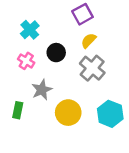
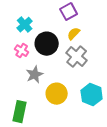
black circle: (56, 53) -> (47, 44), size x1.5
green rectangle: (18, 110) -> (20, 112), moved, size x1.5

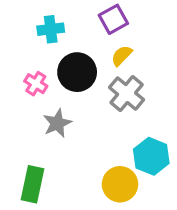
cyan cross: (25, 25) -> (51, 29), moved, turned 35
yellow circle: (57, 94) -> (120, 184), moved

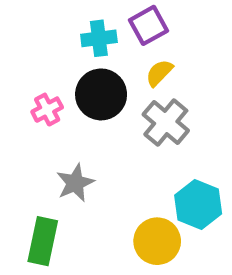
cyan cross: (51, 29) -> (99, 38), moved
pink cross: (36, 84) -> (47, 110), turned 30
gray star: (57, 123) -> (75, 183), moved

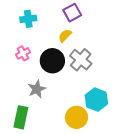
cyan cross: (99, 38) -> (28, 19), moved
yellow semicircle: (159, 73) -> (65, 36), moved
black circle: (101, 94) -> (52, 61), moved

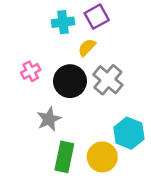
cyan cross: (28, 19) -> (63, 22), moved
green rectangle: (21, 117) -> (64, 157), moved

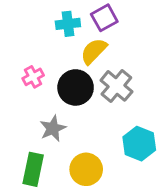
yellow semicircle: (87, 47) -> (94, 51), size x1.4
green rectangle: (64, 157) -> (33, 169), moved
yellow circle: (102, 157) -> (86, 169), moved

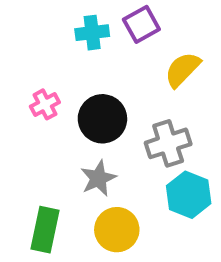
yellow semicircle: (94, 51) -> (182, 70), moved
gray cross: (116, 86) -> (168, 143), moved, turned 32
gray star: (53, 128) -> (98, 178), moved

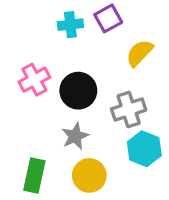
pink cross: (45, 104) -> (34, 80), size x1.4

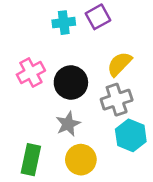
yellow semicircle: (140, 53) -> (119, 64), moved

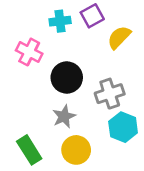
yellow semicircle: (119, 64) -> (119, 37), moved
pink cross: (31, 73) -> (29, 52), moved, turned -35
green rectangle: (31, 160) -> (29, 150), turned -44

